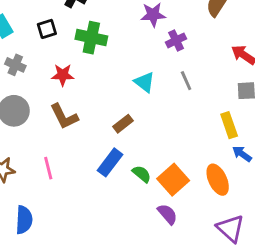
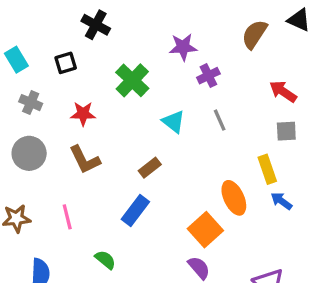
green cross: (91, 38) -> (132, 80), moved, turned 32
green semicircle: (142, 174) -> (105, 260), moved
orange ellipse: (218, 180) -> (234, 198), moved

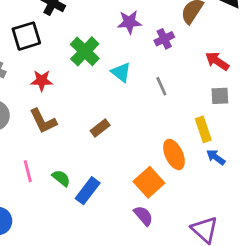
black square: (66, 63) -> (26, 36), size x1.5
purple cross: (208, 76) -> (164, 39), moved
cyan triangle: (174, 122) -> (121, 72), moved
blue rectangle: (135, 211) -> (88, 191), moved
green semicircle: (105, 260) -> (61, 178), moved

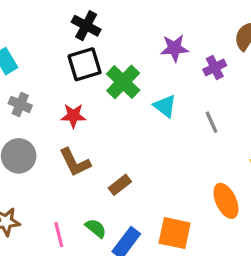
black square: (26, 36) -> (85, 64), moved
brown rectangle: (100, 128) -> (120, 185), moved
pink line: (28, 171) -> (59, 235), moved
orange square: (149, 182) -> (175, 233), moved, turned -36

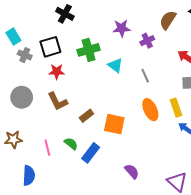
black square: (85, 64) -> (50, 47), moved
green cross: (123, 82) -> (89, 50), turned 30
gray cross: (20, 104) -> (25, 55), moved
orange ellipse: (226, 201) -> (150, 110), moved
orange square: (175, 233) -> (114, 124), moved

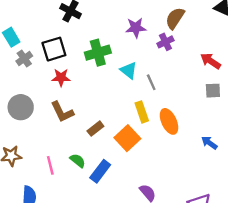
brown semicircle: (168, 20) -> (175, 18), moved
gray cross: (25, 55) -> (24, 59), turned 32
gray line: (145, 76) -> (151, 82), moved
yellow rectangle: (176, 108) -> (142, 112), moved
orange square: (114, 124) -> (127, 138), turned 35

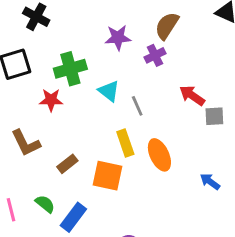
red arrow: (211, 61) -> (192, 95), moved
red star: (61, 78) -> (51, 100), moved
orange square: (127, 138) -> (107, 176), turned -35

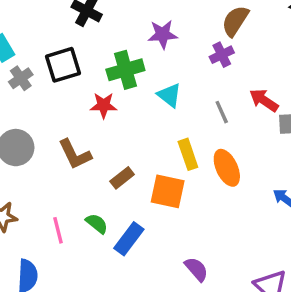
purple star: (118, 38) -> (163, 34), moved
gray line: (137, 106) -> (222, 112), moved

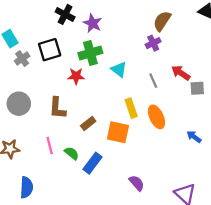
purple star: (163, 34) -> (93, 23), moved, turned 30
brown L-shape: (75, 154) -> (57, 108), turned 30
pink line: (58, 230) -> (50, 146), moved

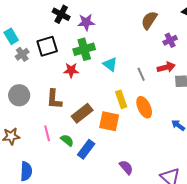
purple star: (93, 23) -> (86, 22), turned -30
purple cross: (153, 43) -> (170, 40), moved
red arrow: (181, 73) -> (166, 67), turned 132
brown rectangle: (88, 123) -> (82, 113), size x1.5

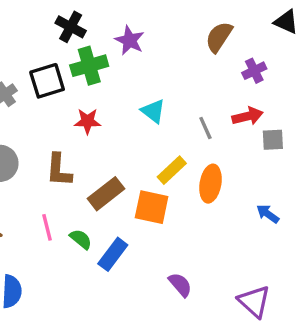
purple star: (86, 22) -> (130, 40), moved, turned 30
green cross: (84, 49) -> (89, 66), moved
yellow rectangle: (121, 99) -> (172, 170), turned 66
orange ellipse: (144, 107) -> (210, 184), turned 35

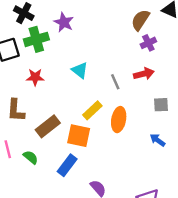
brown semicircle: (219, 37) -> (140, 20), moved
gray square: (273, 140) -> (161, 105), moved
blue rectangle: (113, 254) -> (67, 165), moved

